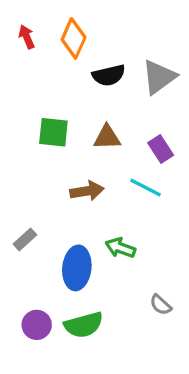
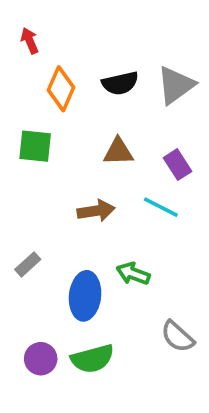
orange diamond: (74, 38) -> (61, 89), moved
green square: (53, 132) -> (35, 146), moved
gray semicircle: (161, 305) -> (177, 337), size x1.4

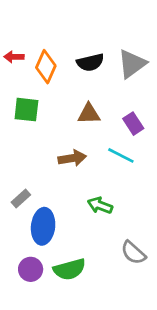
red arrow: (30, 41) -> (14, 57), moved, turned -66
blue ellipse: (85, 296) -> (43, 226), moved

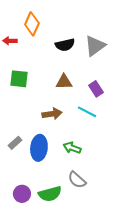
orange diamond: (46, 67) -> (32, 24), moved
blue ellipse: (43, 226) -> (39, 148), moved
gray semicircle: (133, 253) -> (77, 180), moved

